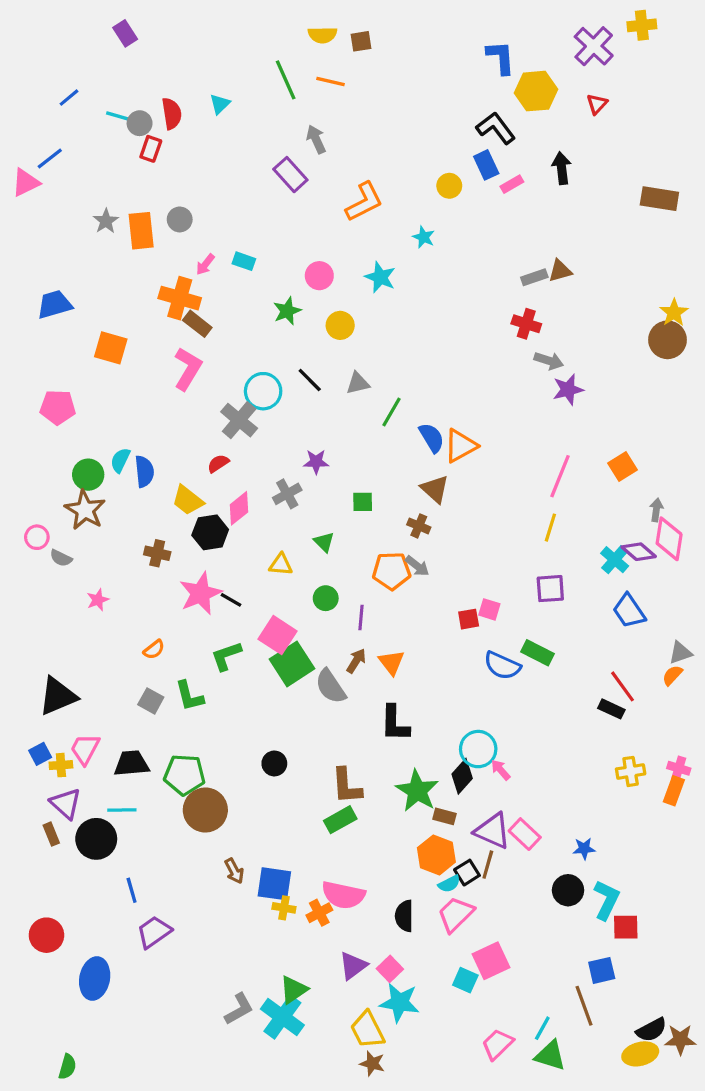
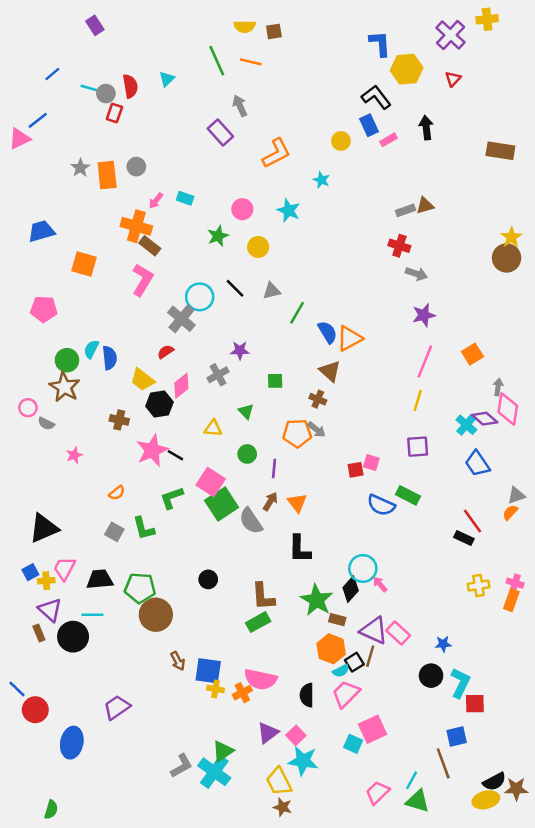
purple star: (568, 390) -> (424, 315), moved
blue line: (132, 890) -> (17, 689), moved, turned -30

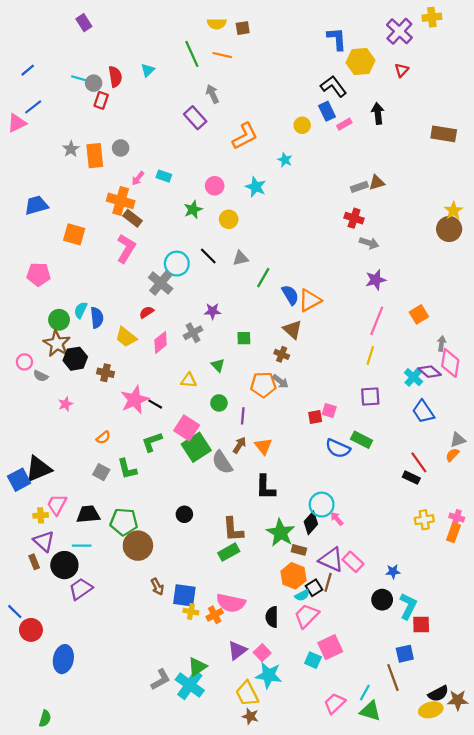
blue line: (52, 74) -> (28, 70), moved
black hexagon: (159, 404) -> (75, 359), moved
blue square: (30, 572) -> (19, 480), moved, size x1.5
purple trapezoid: (117, 707) -> (81, 589), moved

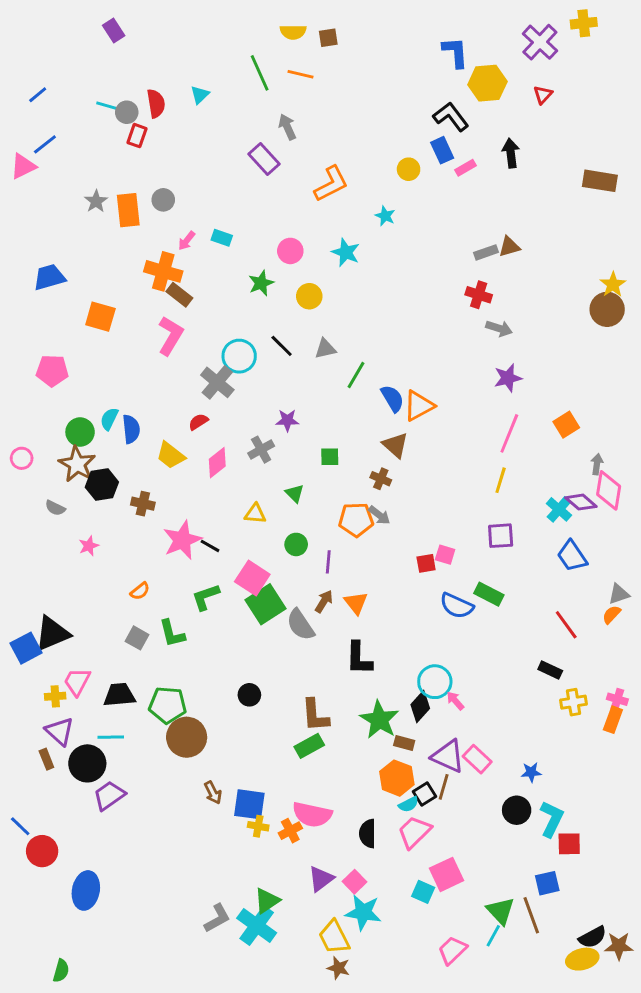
pink circle: (24, 362) -> (22, 458), moved
black rectangle: (411, 478) -> (550, 670), moved
green triangle: (370, 711) -> (501, 911), moved, turned 30

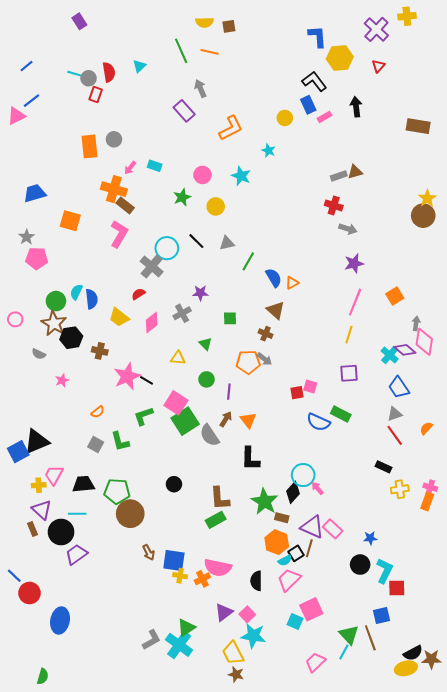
gray star: (96, 201) -> (26, 237), moved
orange triangle: (419, 406) -> (292, 283), size x0.6
gray triangle: (619, 594) -> (395, 414), moved

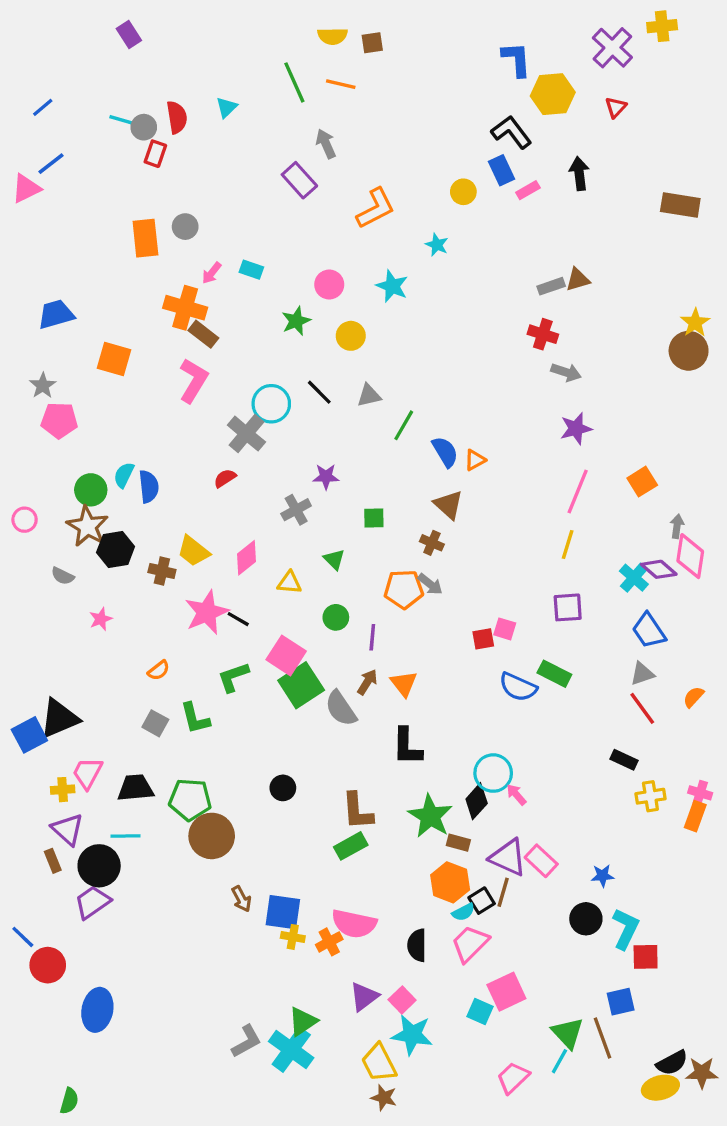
yellow trapezoid: (119, 317) -> (193, 551), moved
pink diamond: (152, 322) -> (246, 558), moved
purple trapezoid: (76, 554) -> (92, 902), moved

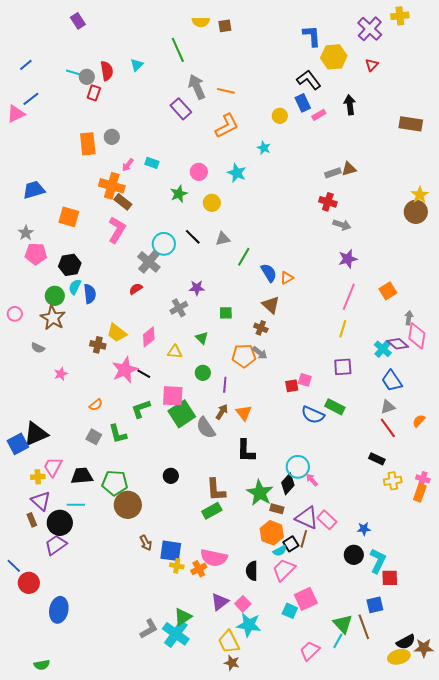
orange line: (341, 84) -> (226, 91), moved
gray arrow: (326, 144) -> (197, 87), size x1.4
black hexagon: (116, 549) -> (70, 265), moved
pink square: (286, 655) -> (173, 396), turned -30
green semicircle: (69, 1101) -> (42, 665), turned 63

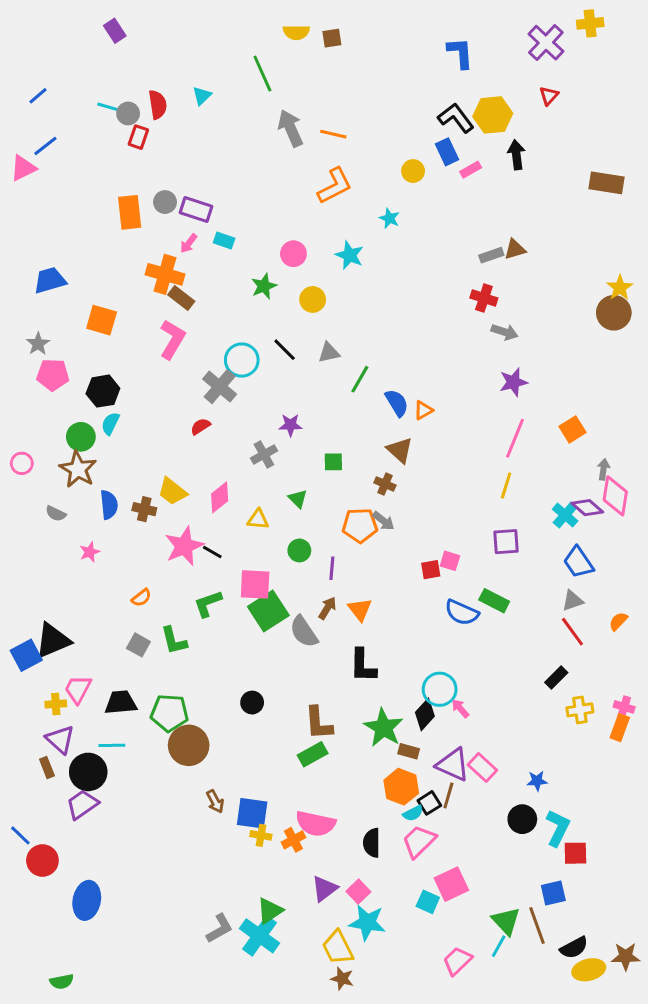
yellow hexagon: (334, 57) -> (493, 115), moved
purple rectangle: (181, 109) -> (196, 209), moved, turned -30
blue semicircle: (90, 294) -> (109, 505), moved
black rectangle: (377, 459) -> (556, 677), turned -70
black semicircle: (406, 642) -> (574, 948), moved

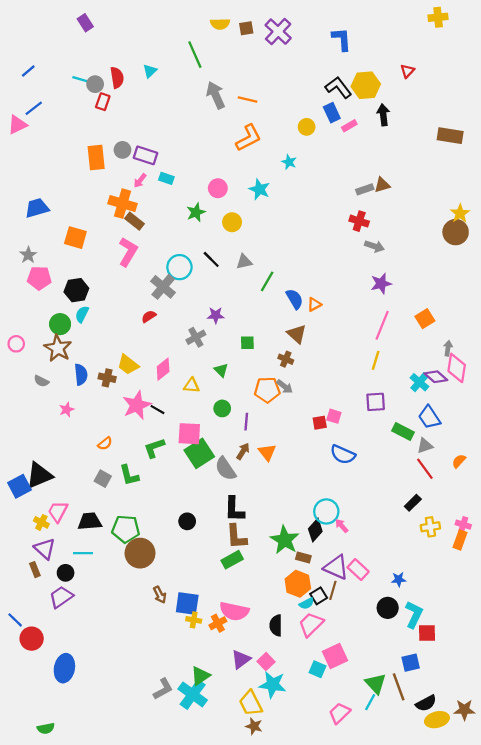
purple cross: (546, 43) -> (278, 32), moved
green rectangle: (494, 601) -> (403, 431), moved
black L-shape: (363, 666) -> (234, 509), moved
yellow cross: (56, 704) -> (41, 522), turned 32
black circle: (88, 772) -> (66, 573), size x0.6

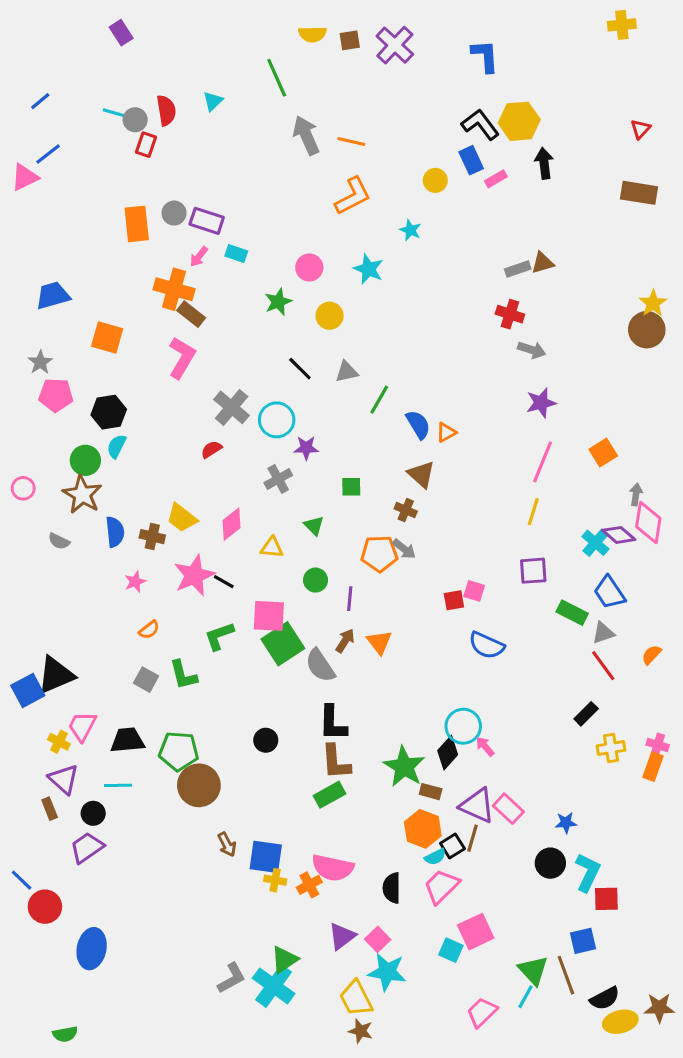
red triangle: (407, 71) -> (641, 129), moved
cyan circle: (179, 267) -> (277, 420), moved
pink star: (67, 410) -> (135, 582), moved

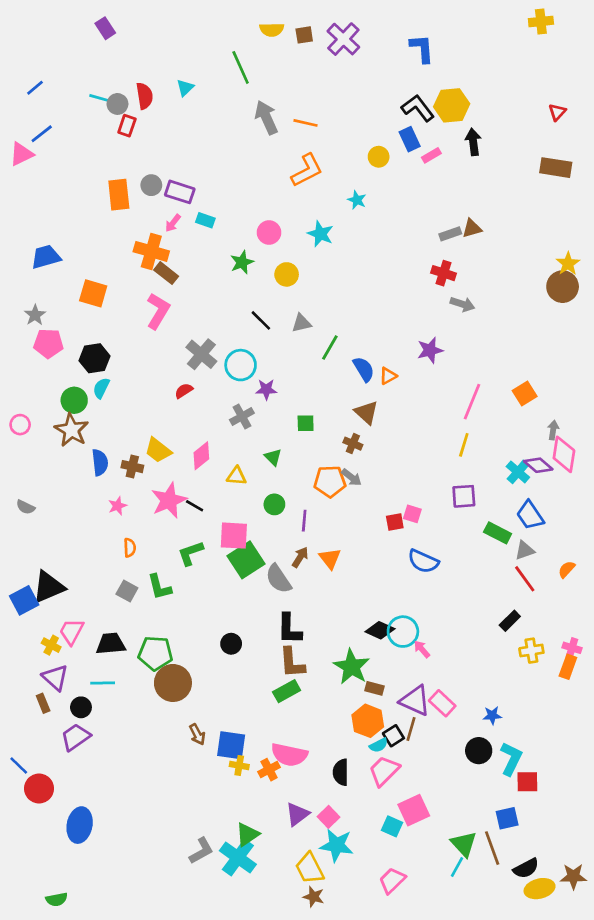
purple star: (541, 403) -> (430, 350), moved
gray semicircle: (59, 541) -> (25, 507), moved
orange semicircle: (149, 630) -> (130, 548), turned -54
black diamond: (448, 753) -> (380, 630), moved, turned 72
pink trapezoid: (482, 1012) -> (392, 880), moved

